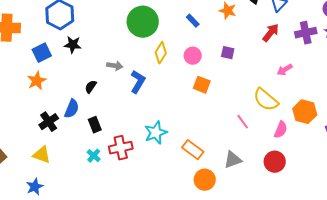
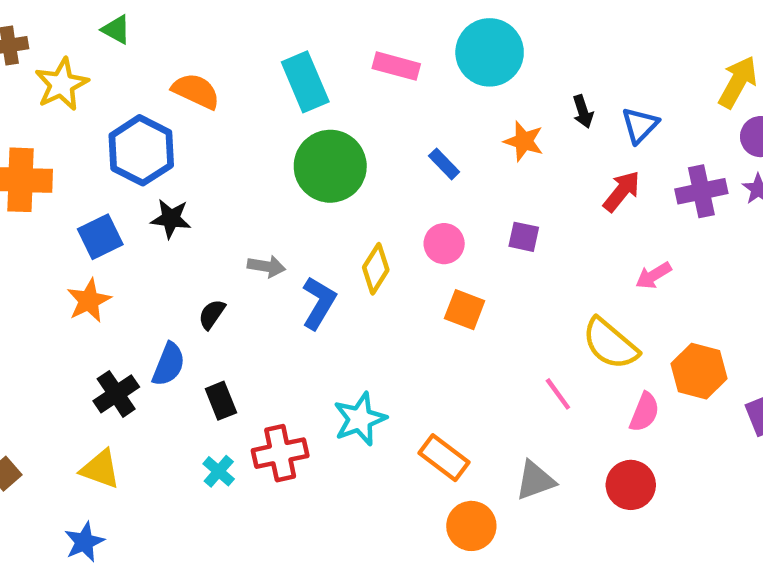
yellow diamond: (161, 53) -> (376, 269), moved

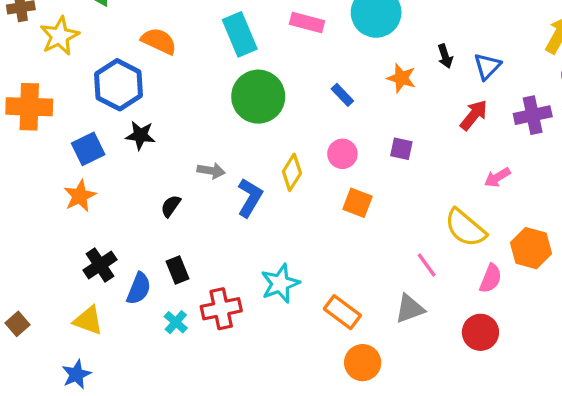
blue semicircle: (169, 364) -> (139, 289), moved
gray triangle: (535, 480) -> (410, 309), moved

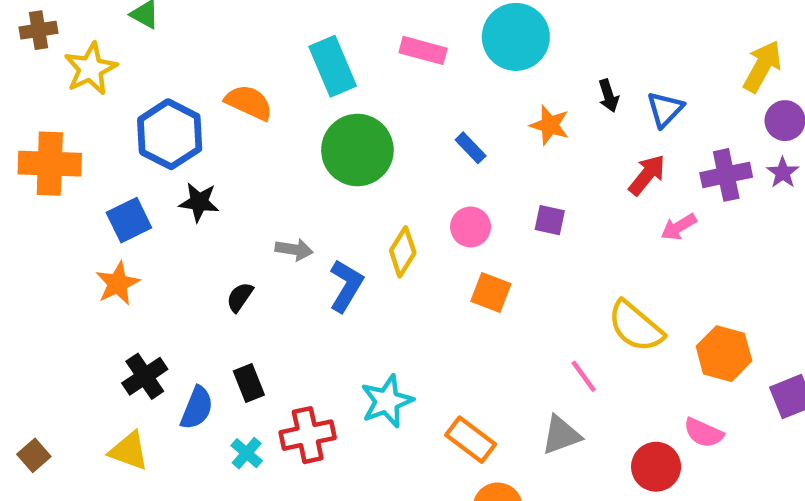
orange semicircle: (159, 41) -> (249, 103), moved
pink arrow: (497, 177) -> (679, 227), moved
pink semicircle: (491, 278) -> (704, 433), moved, turned 92

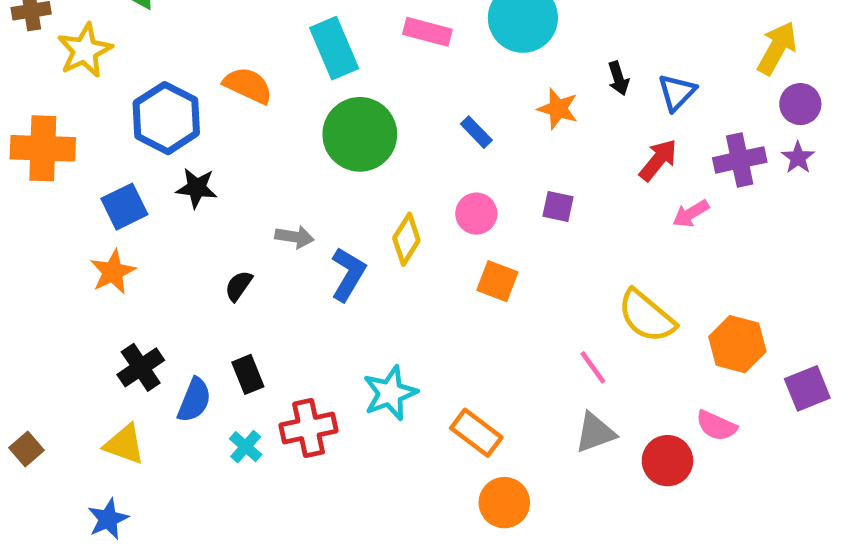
gray triangle: (561, 435) -> (595, 433), moved

